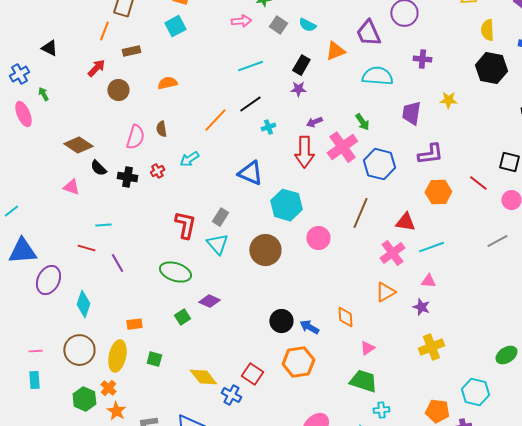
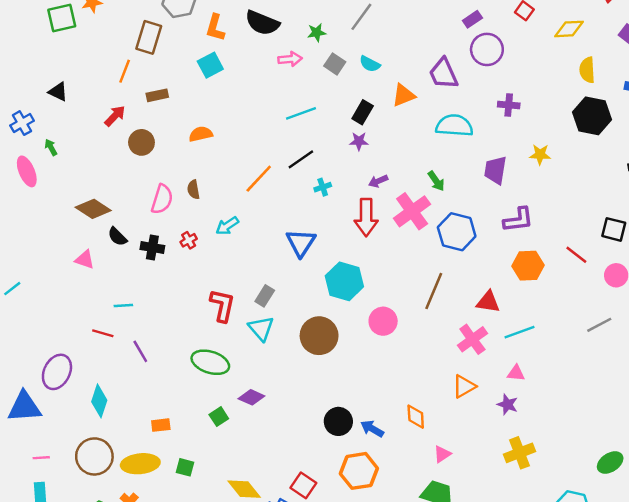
blue triangle: (250, 173) -> (301, 243), turned 40
blue triangle: (22, 251) -> (24, 407), moved
yellow ellipse: (117, 356) -> (140, 464), turned 72

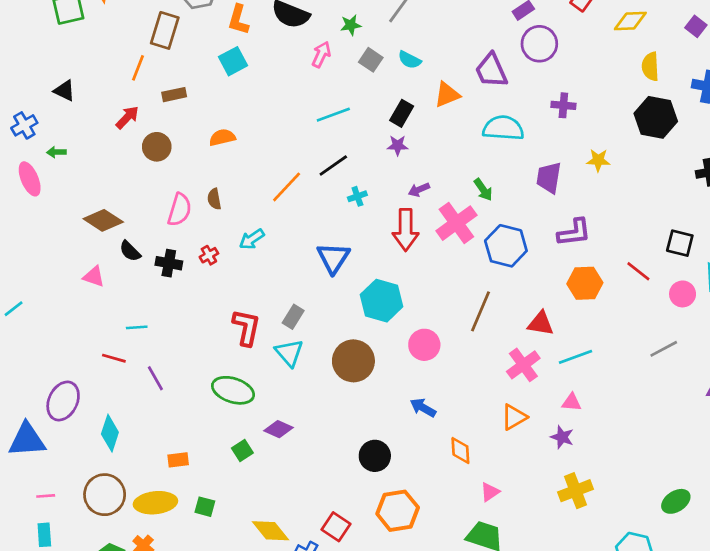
pink arrow: (290, 59) -> (321, 54), turned -60
green arrow: (51, 147) -> (56, 152), turned -63
blue arrow: (372, 429) -> (423, 408), moved

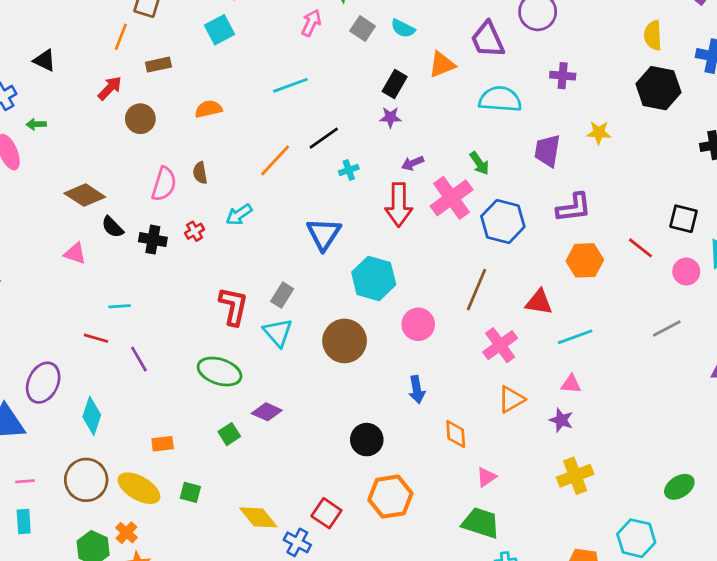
cyan line: (333, 115) -> (290, 85), moved
pink cross: (523, 365) -> (500, 345), moved
blue arrow: (423, 408) -> (417, 390), turned -130
yellow ellipse: (155, 503) -> (139, 488), turned 36

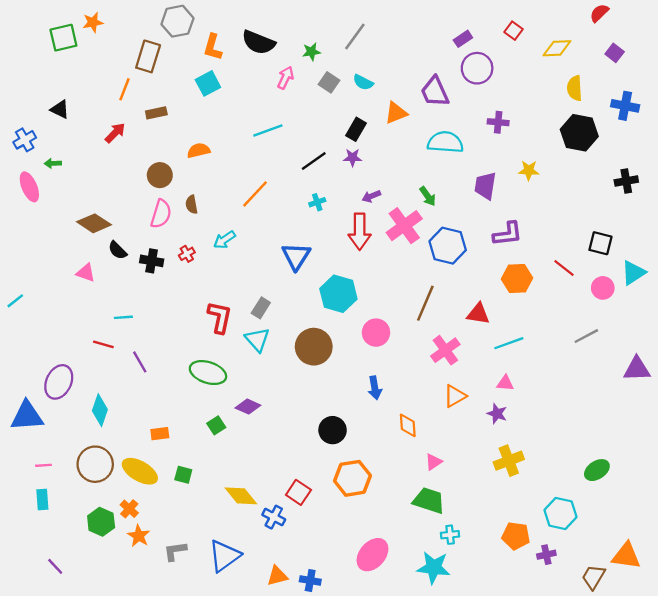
brown circle: (140, 119) -> (160, 175), moved
black line: (324, 138) -> (314, 161), moved

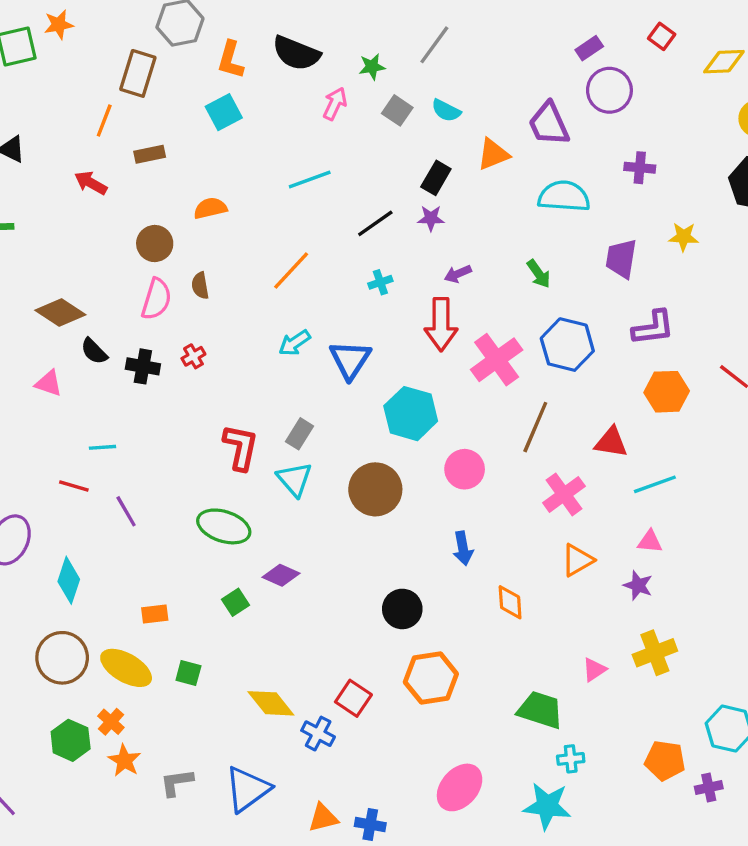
red arrow: (115, 133) -> (91, 183), turned -105
pink cross: (404, 226) -> (497, 360), moved
cyan arrow: (224, 240) -> (294, 343), moved
pink triangle: (434, 462) -> (594, 670), moved

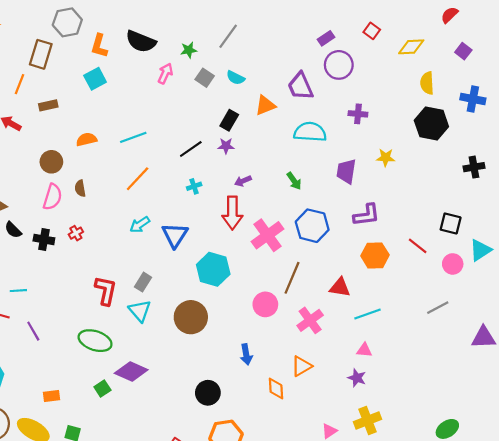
cyan line: (310, 180) -> (133, 137), moved
pink circle: (465, 469) -> (265, 304), moved
orange triangle: (577, 560) -> (302, 366), moved
purple diamond: (281, 575) -> (131, 371), size x1.4

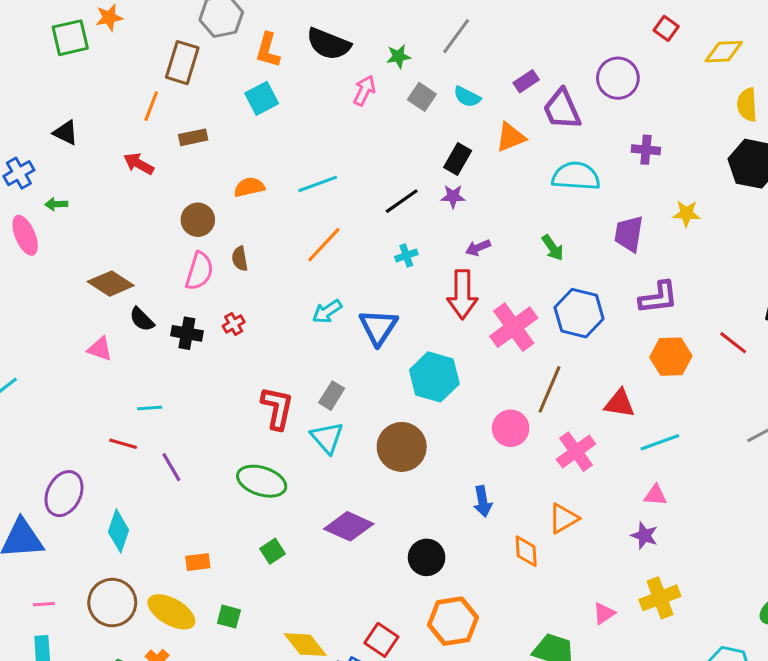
purple rectangle: (326, 38) -> (526, 81), moved
purple diamond: (131, 371) -> (349, 526), moved

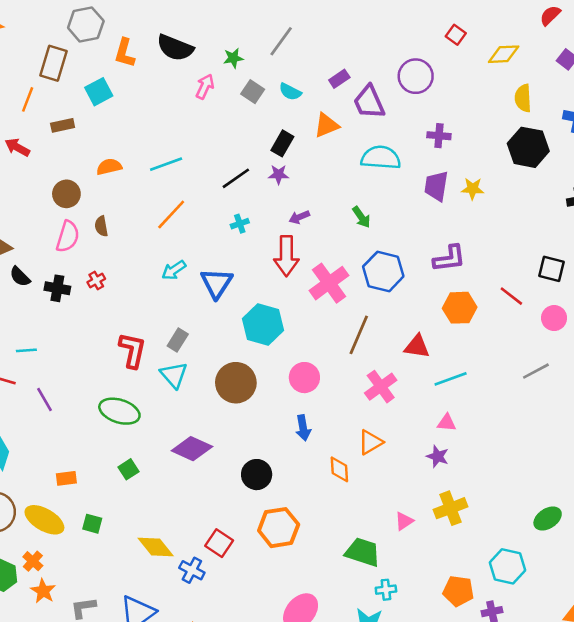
cyan square: (262, 98) -> (99, 92), moved
purple trapezoid: (629, 234) -> (436, 186), moved
pink circle: (511, 428) -> (304, 378), moved

